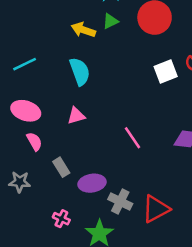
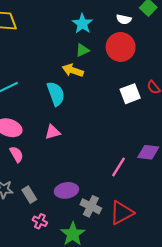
yellow arrow: (83, 30) -> (73, 70), moved
pink line: (132, 138) -> (118, 167), moved, turned 66
gray rectangle: (61, 167) -> (29, 195), moved

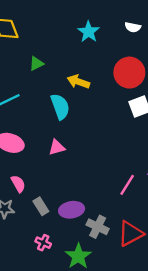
red circle: (121, 47) -> (129, 73), moved
green triangle: (82, 50) -> (36, 63), moved
pink semicircle: (16, 154) -> (18, 184), moved
gray rectangle: (29, 195) -> (41, 206), moved

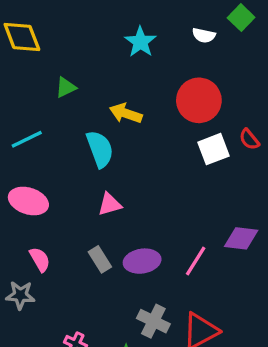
pink triangle: (57, 147) -> (110, 204), moved
gray rectangle: (41, 206) -> (100, 259), moved
purple ellipse: (72, 210) -> (142, 261), moved

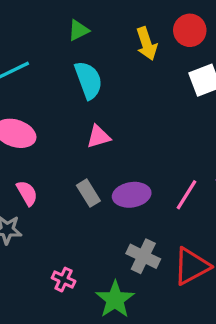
green triangle: (66, 87) -> (78, 30), moved
red circle: (199, 100) -> (190, 30), size x0.7
yellow arrow: (126, 113) -> (147, 44), moved, turned -128

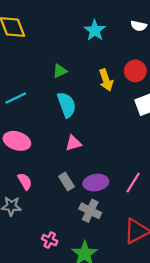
gray cross: (143, 256) -> (90, 211), moved

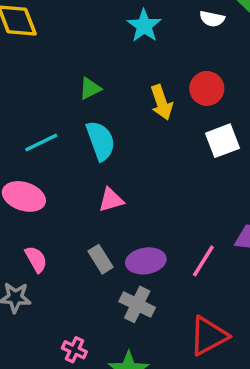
cyan line: (16, 98) -> (41, 142), moved

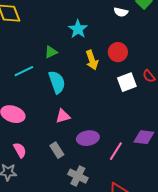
cyan star: (144, 26) -> (78, 29), moved
cyan line: (41, 142) -> (24, 71), moved
purple ellipse: (146, 261) -> (88, 138), moved

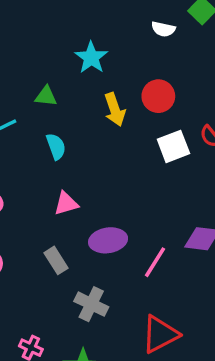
green triangle: (51, 52) -> (46, 96), turned 32
cyan semicircle: (57, 82) -> (56, 146), size x0.7

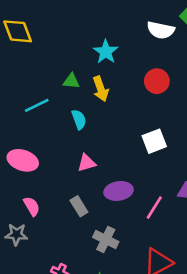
white semicircle: (163, 29) -> (161, 30), size x1.5
yellow arrow: (115, 110) -> (101, 89), moved
white square: (173, 146) -> (154, 141), moved

